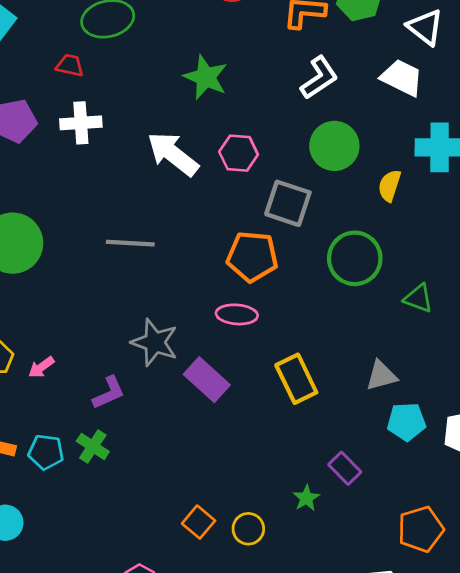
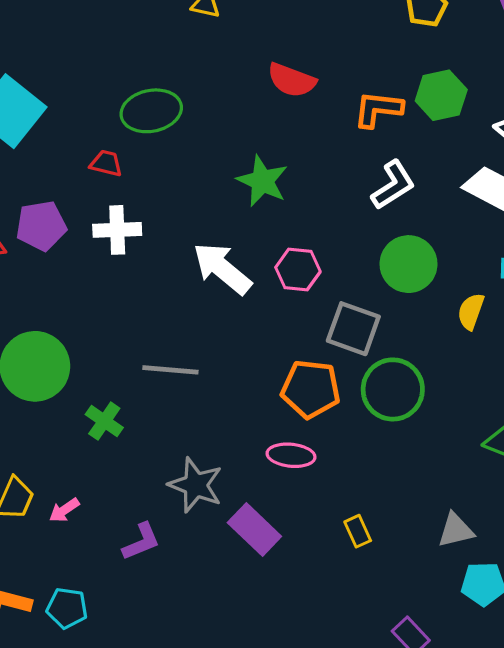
green circle: (355, 258) -> (393, 389), moved
yellow rectangle: (296, 379) -> (358, 531), size x0.6
green cross: (93, 446) -> (104, 421), moved

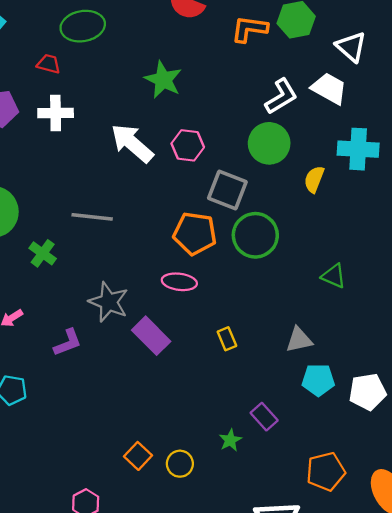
white L-shape: (393, 185) -> (281, 96), moved

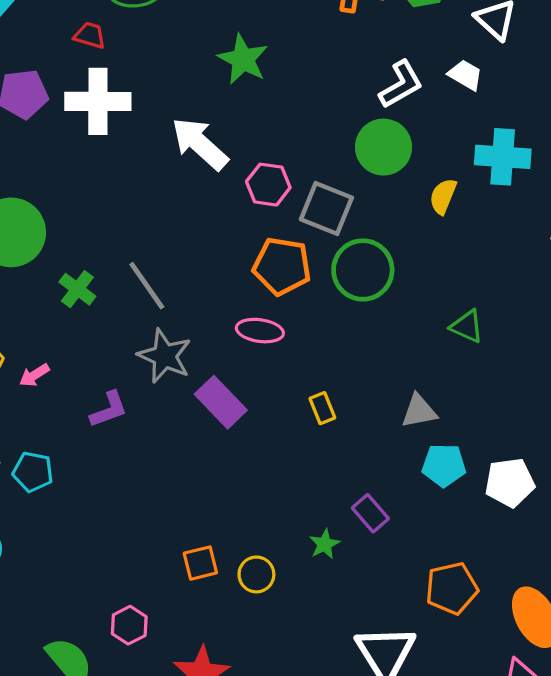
white trapezoid: (329, 88) -> (465, 75), size x0.7
white cross: (56, 113) -> (98, 101), size x1.4
pink hexagon: (188, 145) -> (268, 185), moved
gray line: (92, 217) -> (147, 286), moved, turned 48
orange square: (138, 456) -> (200, 563), turned 32

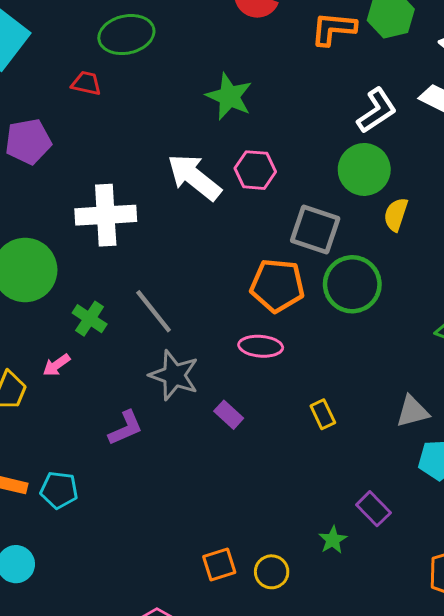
white cross: (98, 101) -> (106, 215), moved
pink hexagon: (268, 185) -> (255, 170), moved
yellow semicircle: (443, 196) -> (396, 214), moved
pink arrow: (34, 375) -> (57, 365), moved
purple rectangle: (221, 402) -> (229, 415), size x0.6

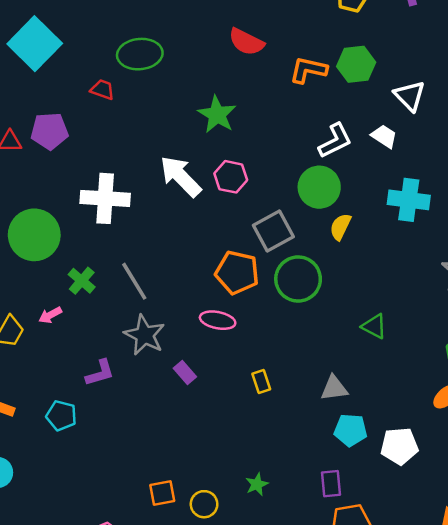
gray square: (315, 230) -> (273, 231), turned 36
cyan pentagon: (59, 490) -> (61, 416), moved
purple rectangle: (373, 509) -> (331, 484), moved, turned 32

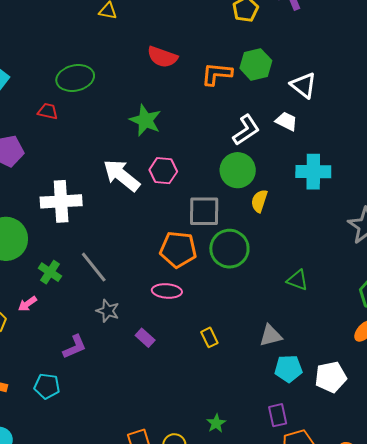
gray square: (273, 231) -> (204, 211), turned 36
gray star: (145, 335) -> (108, 311), size x0.7

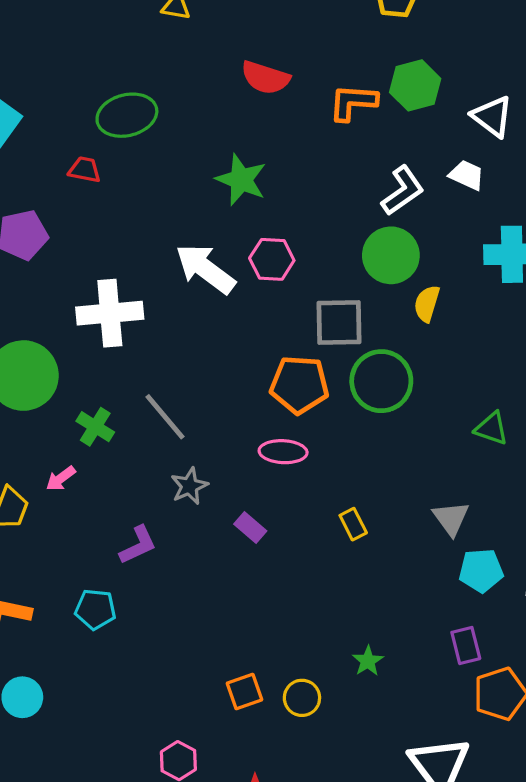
gray star: (108, 311) -> (189, 486), turned 30
gray triangle: (271, 336) -> (451, 518), turned -50

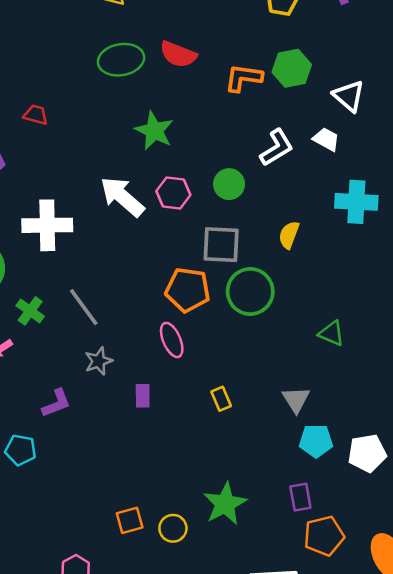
green ellipse: (127, 115) -> (121, 60), moved
green circle: (391, 255) -> (229, 184), moved, size x0.7
pink ellipse: (283, 452) -> (172, 340), turned 60
purple rectangle: (250, 527) -> (143, 396), turned 45
green star: (368, 661) -> (225, 504), size x1.8

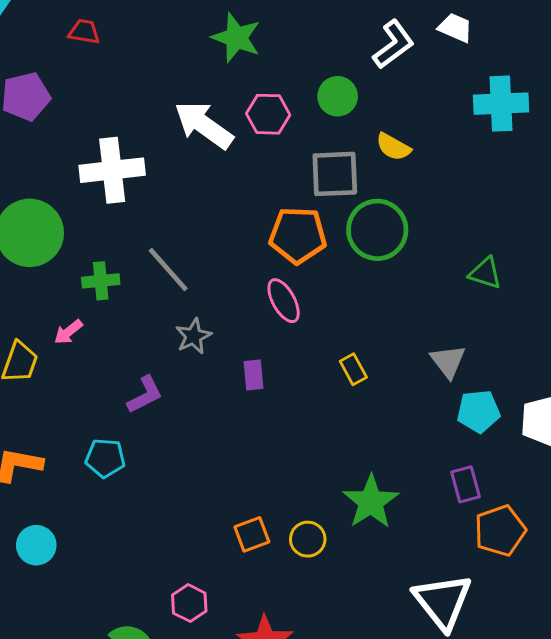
yellow semicircle: (289, 235) -> (393, 147), moved, turned -76
green cross: (30, 311) -> (101, 281), turned -36

